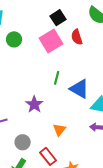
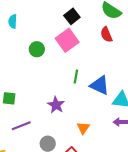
red semicircle: (77, 37) -> (106, 35), moved
green circle: (14, 39) -> (37, 49), moved

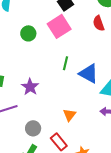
purple star: (56, 105) -> (30, 87), moved

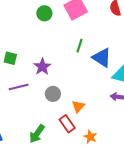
orange triangle: (70, 115) -> (78, 106), moved
gray circle: (33, 128) -> (53, 94), moved

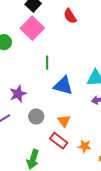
blue triangle: (102, 58) -> (63, 86), moved
purple star: (42, 67) -> (18, 94), turned 30

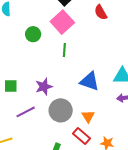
green line: (47, 63) -> (64, 50), moved
gray circle: (36, 116) -> (61, 110), size x1.5

